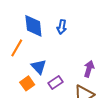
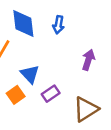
purple arrow: (89, 69) -> (88, 60), moved

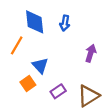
purple rectangle: (51, 94) -> (58, 91), moved

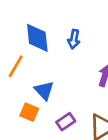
orange square: (28, 84) -> (29, 112), turned -32

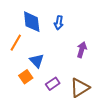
orange square: (29, 112) -> (26, 77), turned 32

